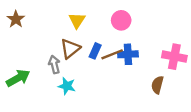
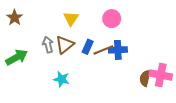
pink cross: (174, 57) -> (161, 75), moved
gray arrow: (54, 64) -> (48, 45), moved
green arrow: (18, 78) -> (17, 57), moved

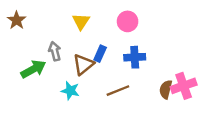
brown triangle: (65, 45) -> (83, 64), moved
brown line: (103, 50) -> (118, 91), moved
green arrow: (17, 57) -> (33, 69), moved
pink cross: (161, 75) -> (184, 86), turned -30

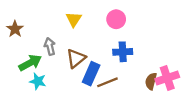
brown star: (17, 20) -> (15, 29), moved
blue rectangle: (100, 54) -> (91, 74), moved, size x1.5
cyan star: (70, 91) -> (38, 81), moved

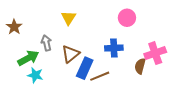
pink circle: (116, 19) -> (127, 18), moved
pink cross: (167, 78) -> (155, 53), moved
brown semicircle: (151, 81) -> (140, 66), moved

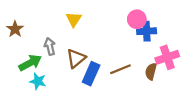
blue cross: (114, 48) -> (147, 31), moved
brown line: (100, 76) -> (120, 69), moved

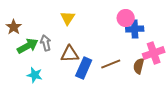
brown triangle: (76, 58) -> (70, 54), turned 36
green arrow: (30, 63) -> (28, 46), moved

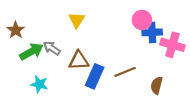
gray arrow: (46, 43) -> (52, 48), turned -42
pink cross: (154, 53) -> (172, 45), moved, turned 35
brown semicircle: (139, 66) -> (157, 85), moved

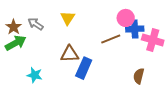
gray arrow: (52, 48) -> (36, 24), moved
green arrow: (31, 52) -> (16, 43), moved
brown line: (125, 72) -> (111, 39), moved

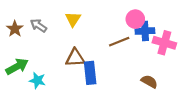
green arrow: (16, 43) -> (17, 66), moved
blue rectangle: (84, 68) -> (90, 73), turned -30
brown semicircle: (139, 76) -> (149, 82), turned 105

